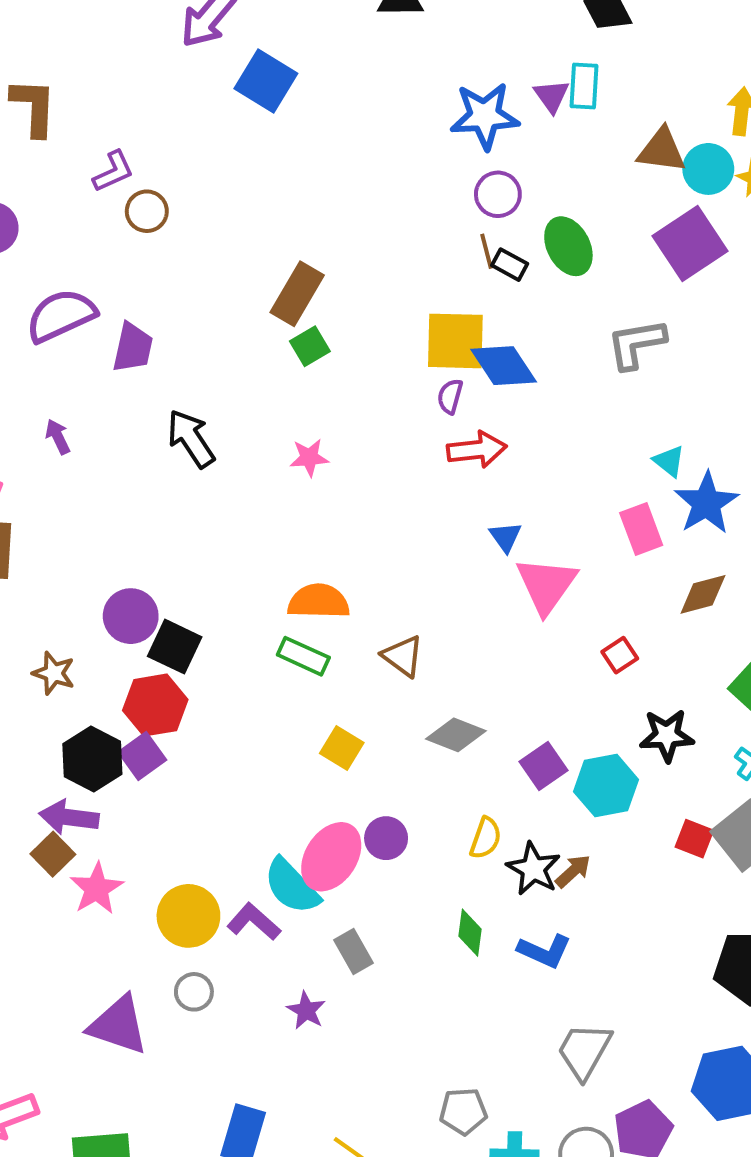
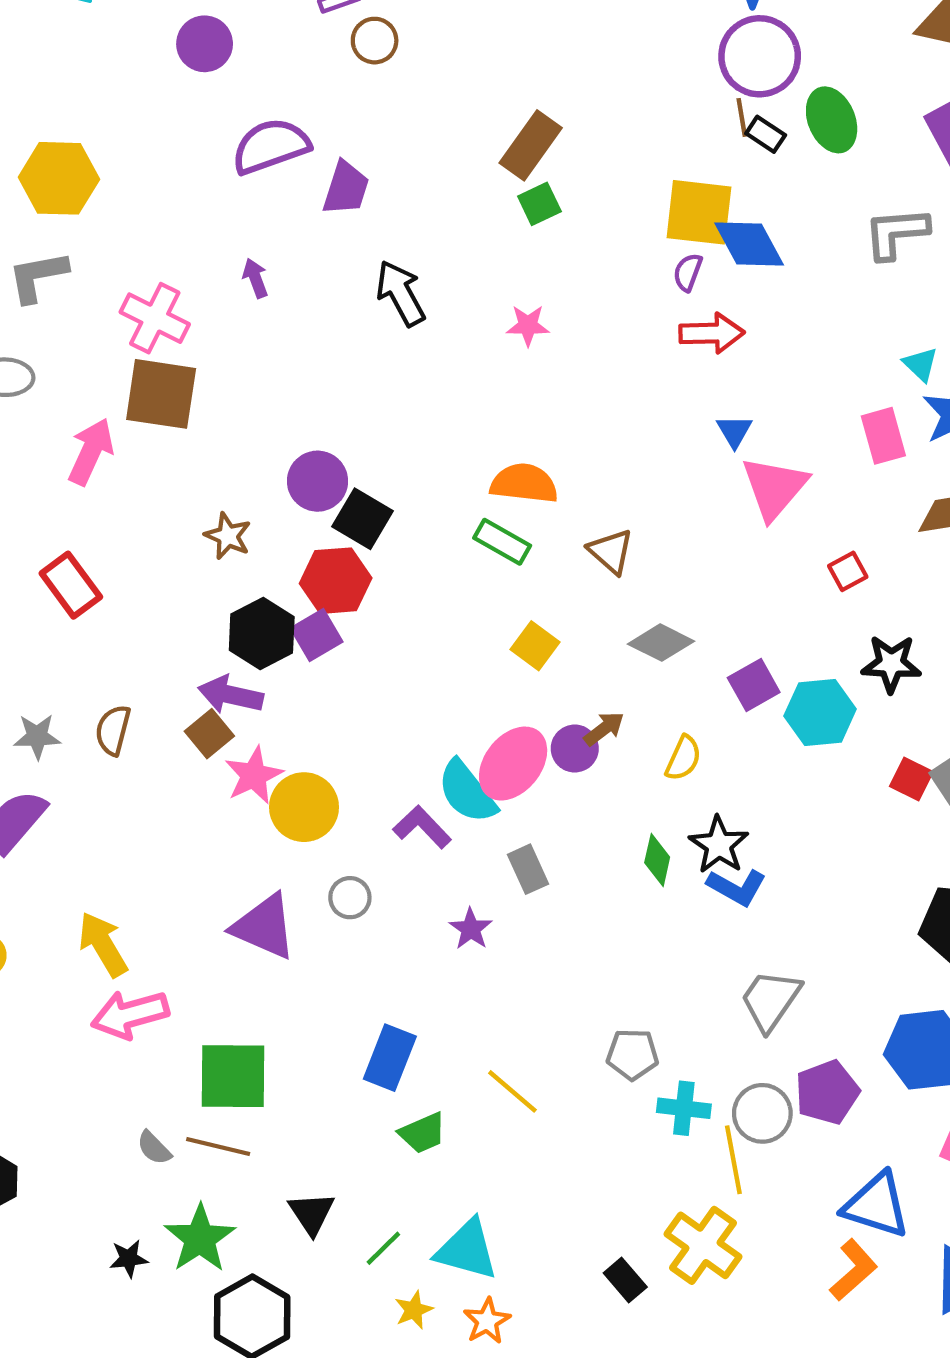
purple circle: (498, 194) -> (760, 56), size x1.6
black star: (533, 869) -> (719, 845), moved
brown arrow: (573, 871) -> (604, 729), moved
yellow circle: (188, 916) -> (304, 807), moved

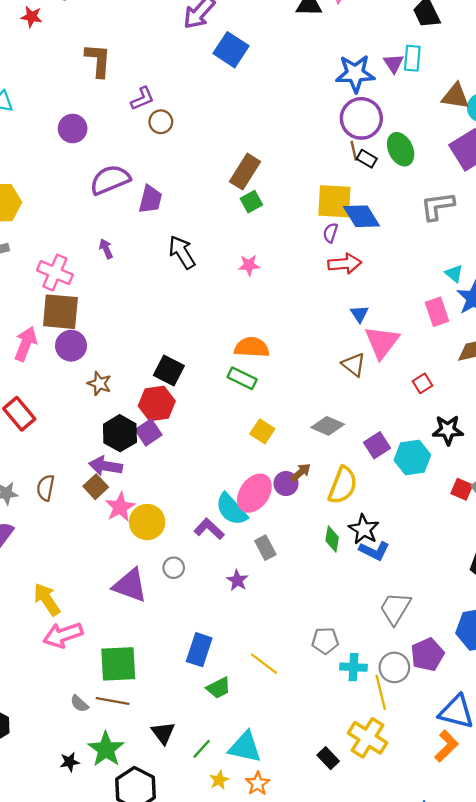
purple circle: (317, 481) -> (71, 346), moved
brown triangle: (611, 551) -> (354, 365), moved
yellow semicircle: (683, 758) -> (343, 485), size x1.6

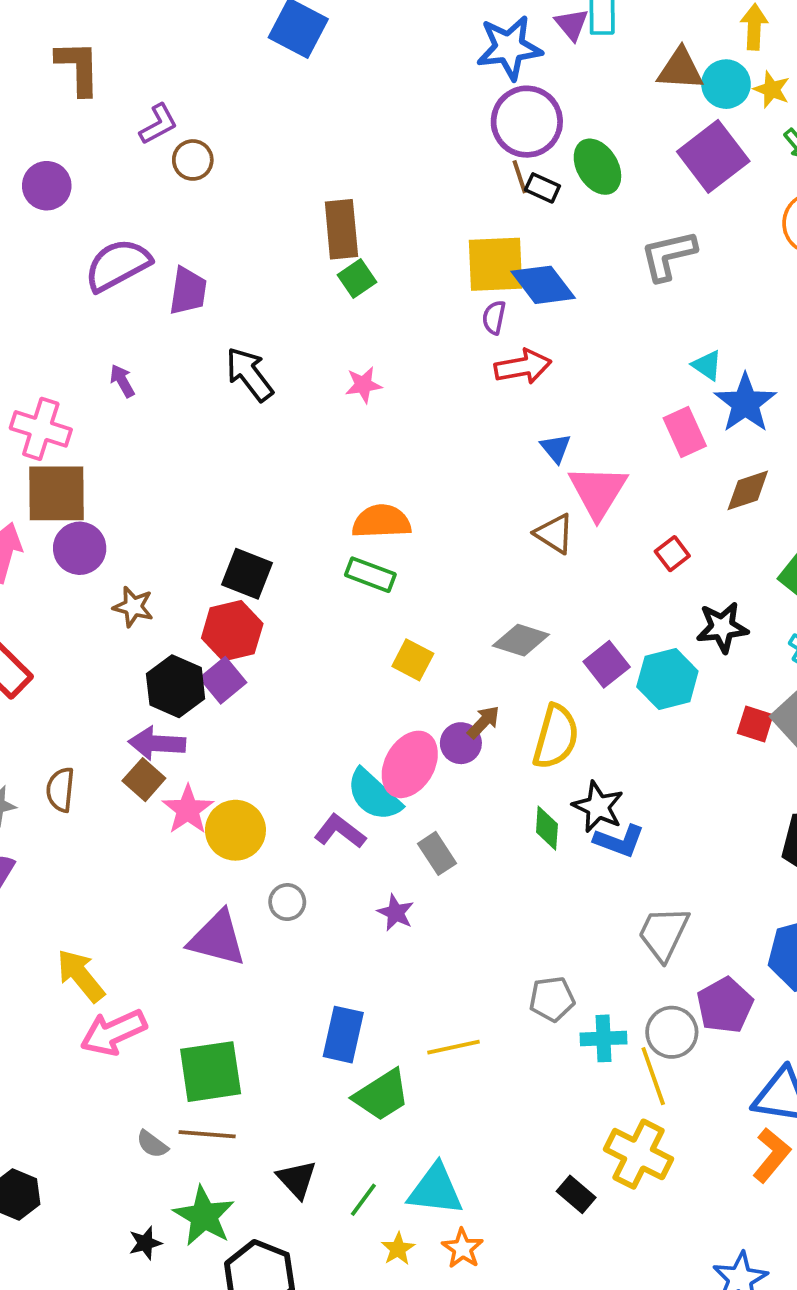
brown rectangle: (245, 172) -> (341, 229), turned -32
yellow line: (264, 664) -> (454, 1047), turned -44
green trapezoid: (218, 688) -> (382, 1095), size x1.4

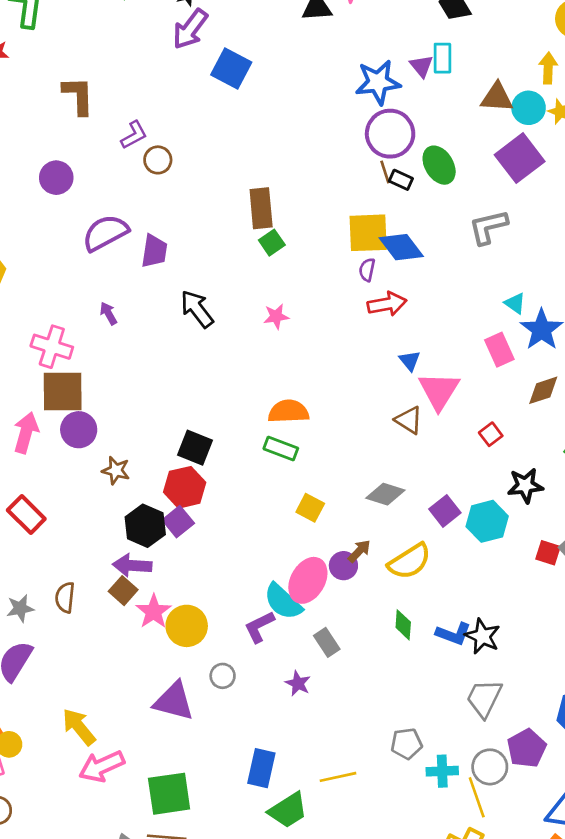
yellow semicircle: (556, 737) -> (409, 561), turned 42
black star: (598, 807) -> (482, 636), moved
purple L-shape: (340, 831) -> (259, 627), turned -64

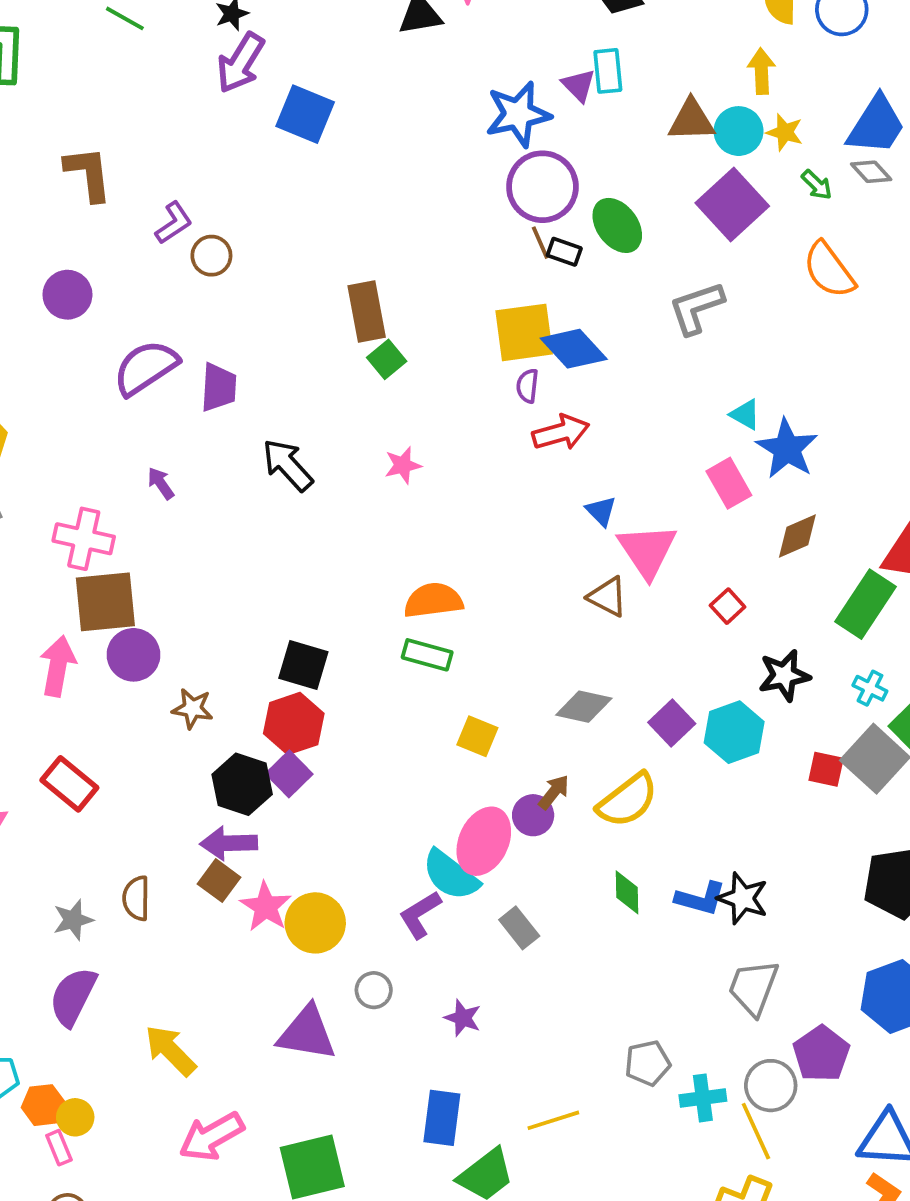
purple star: (298, 683) -> (463, 1018), moved
yellow arrow: (79, 727) -> (170, 1050), moved

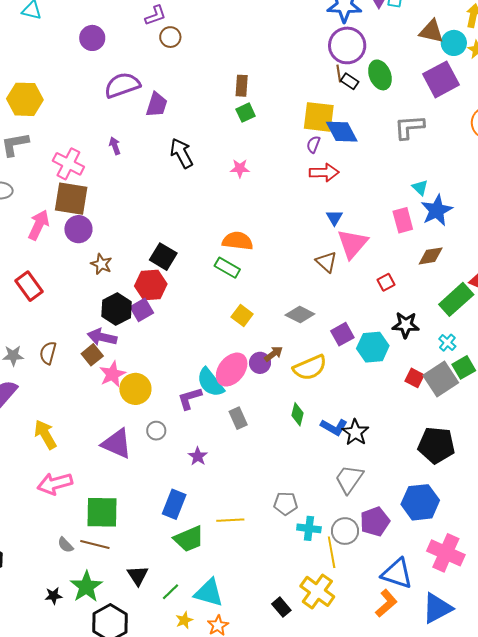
brown rectangle: (367, 311) -> (242, 86), size x0.7

